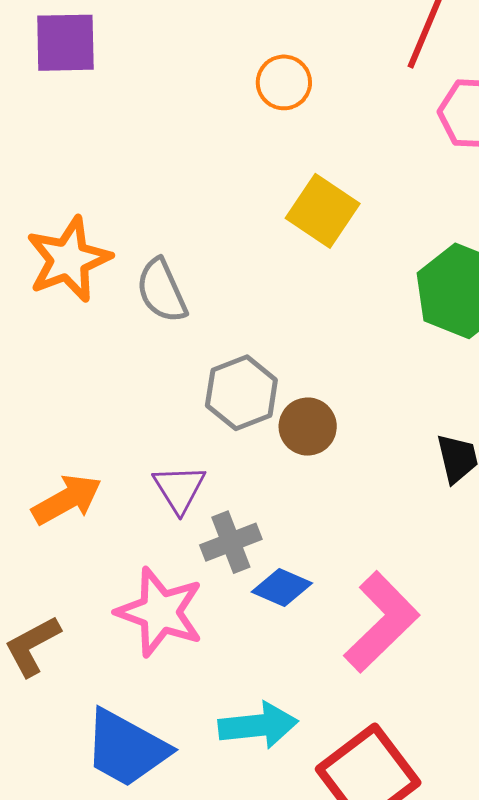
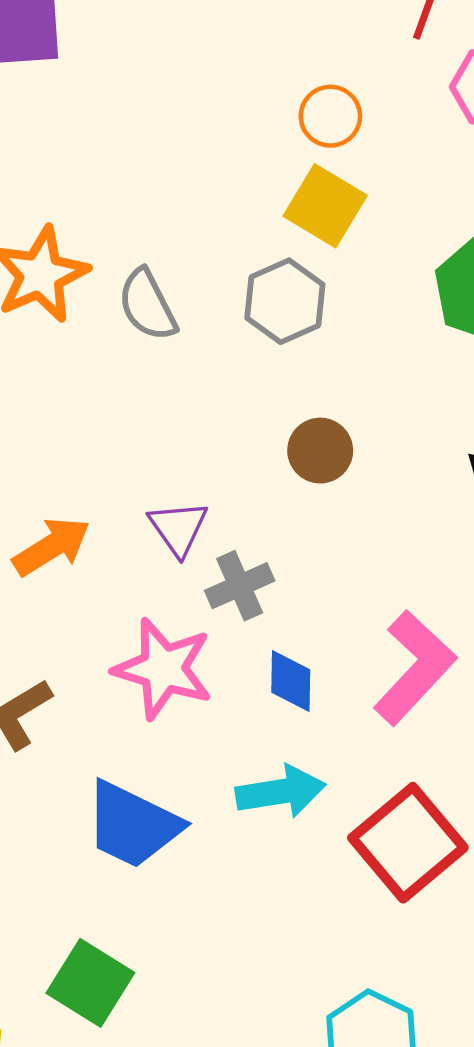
orange circle: (284, 82) -> (330, 116), moved
gray hexagon: (241, 393) -> (285, 301), moved
blue diamond: (282, 587) -> (291, 681), moved, turned 70

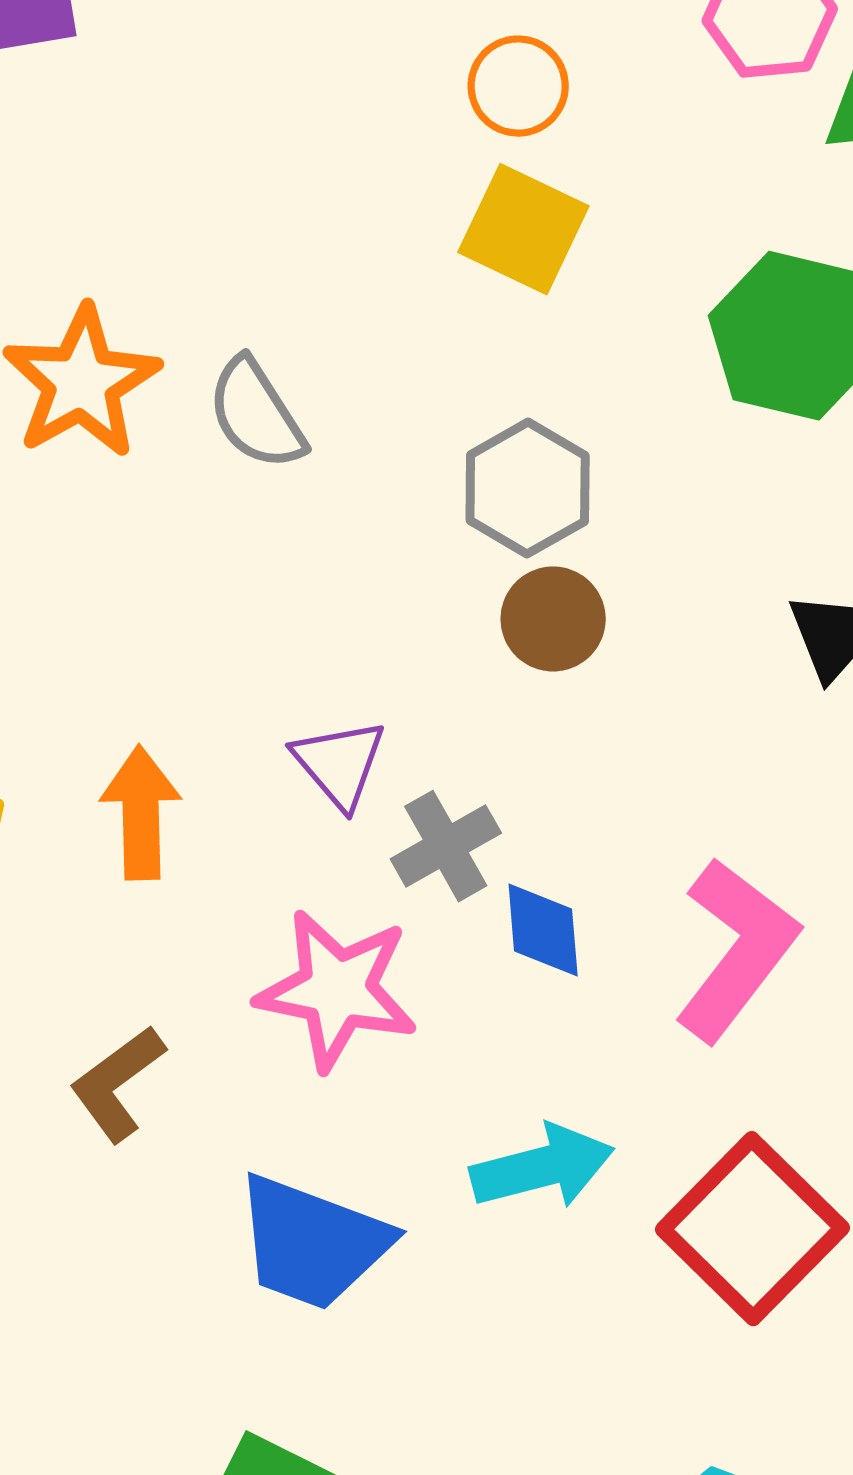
gray hexagon: (285, 301) -> (528, 488), moved
orange arrow: (52, 547) -> (141, 813), turned -54
blue diamond: (291, 681) -> (543, 930), moved

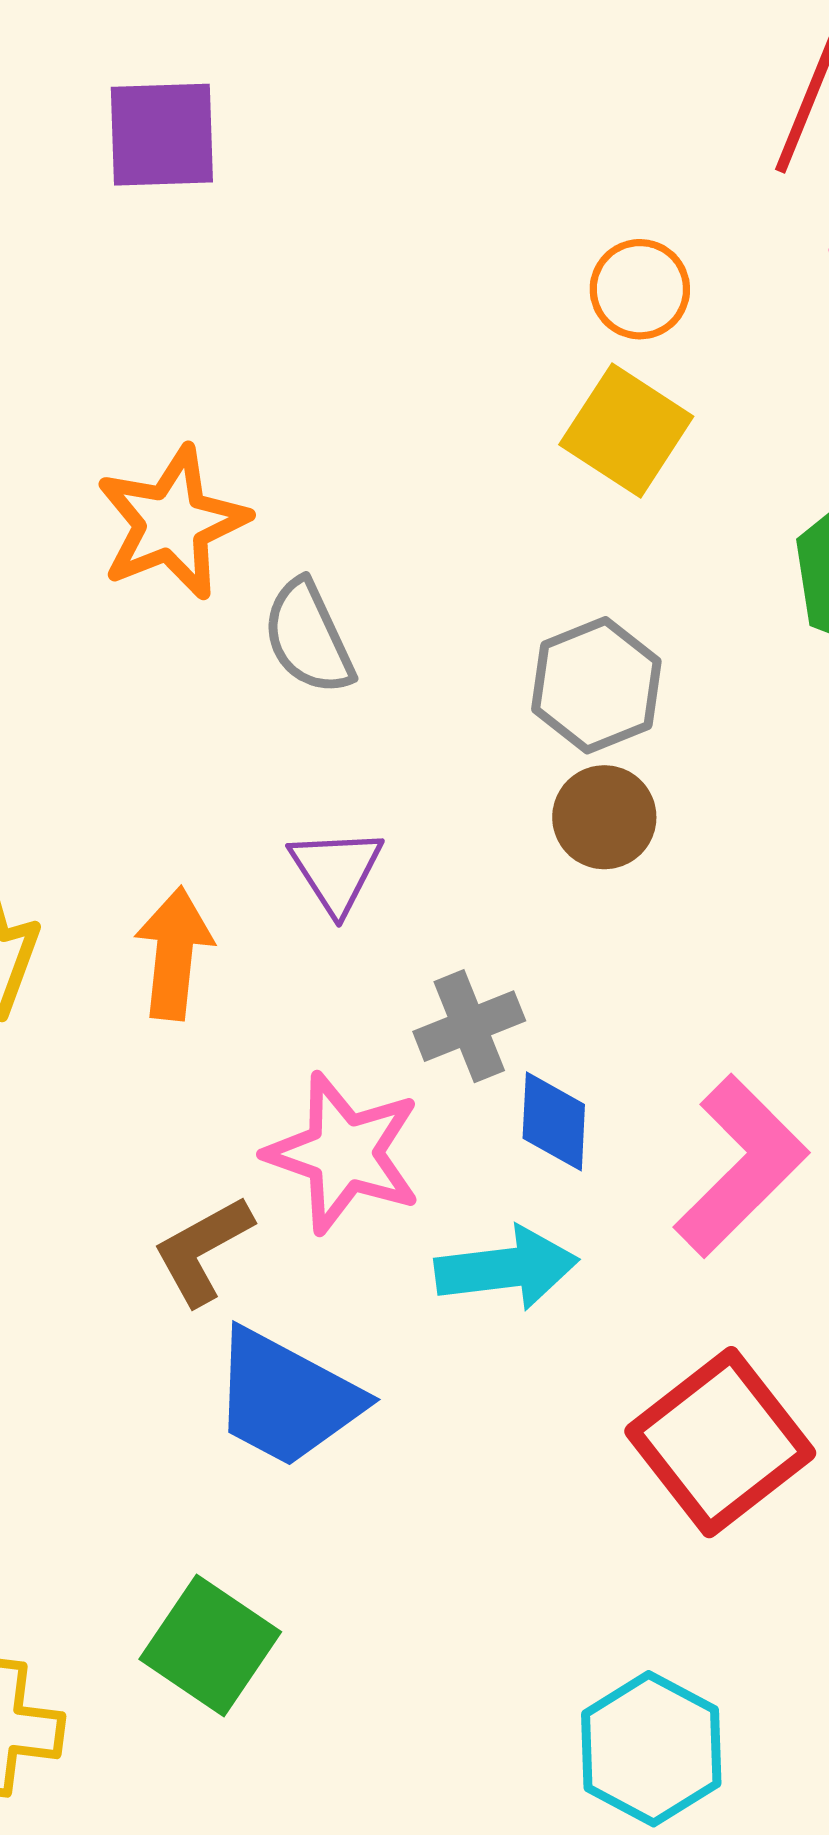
gray semicircle: (256, 414) -> (308, 637), moved
purple triangle: (339, 764) -> (336, 870), moved
brown L-shape: (117, 1084) -> (203, 1250), moved
cyan arrow: (542, 1167) -> (507, 1268), moved

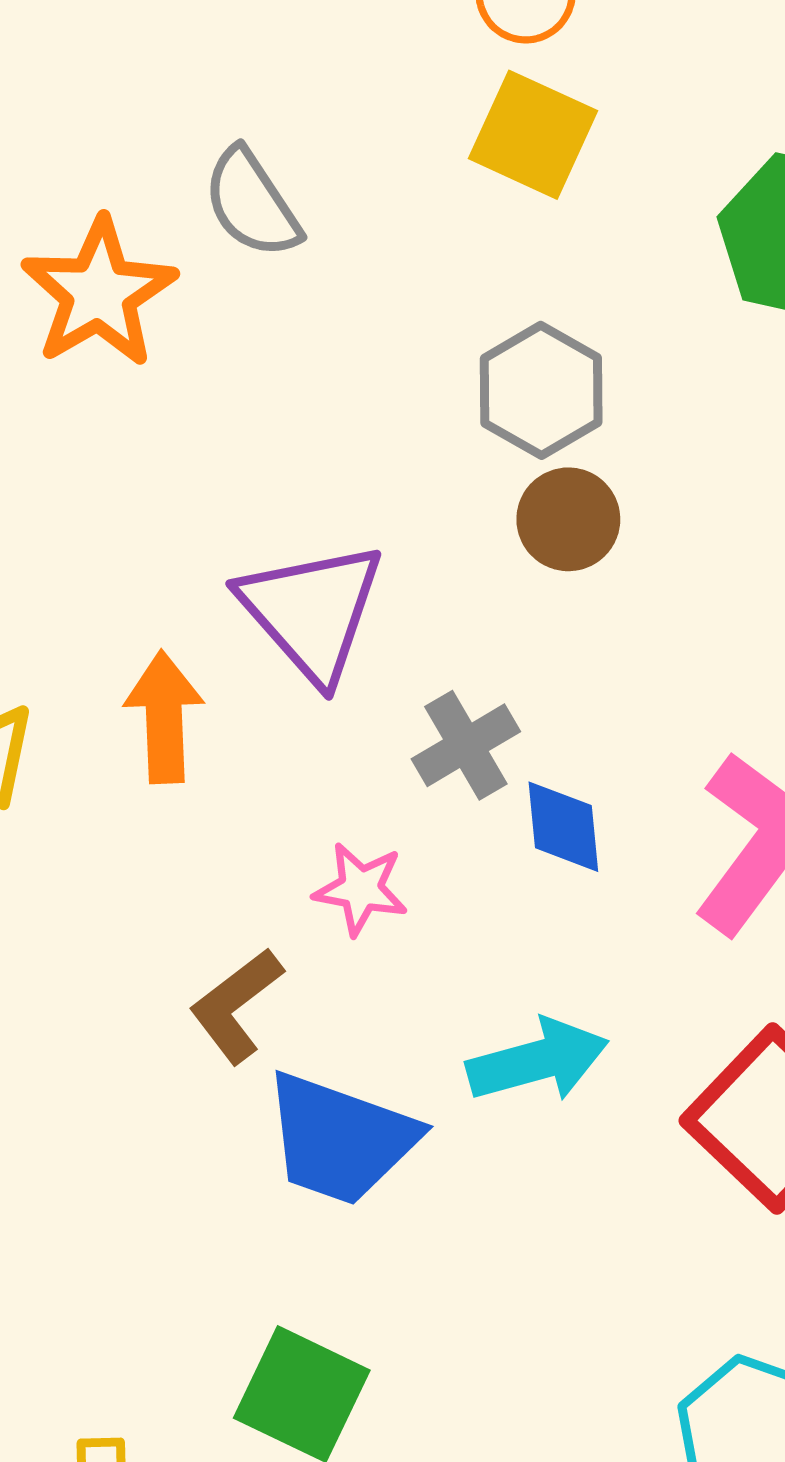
gray semicircle: (308, 637) -> (252, 203), moved
purple triangle: (336, 870) -> (312, 611), size x1.6
pink star: (344, 1153) -> (361, 889), size x0.6
cyan arrow: (507, 1268) -> (538, 1061), moved

